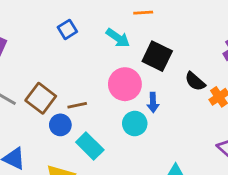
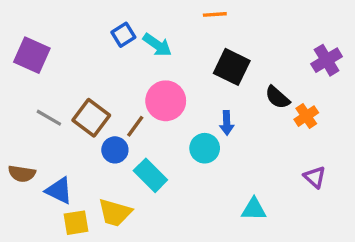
cyan arrow: (118, 38) -> (157, 45), moved
pink circle: (125, 84) -> (166, 101), moved
brown line: (77, 105) -> (135, 126), turned -42

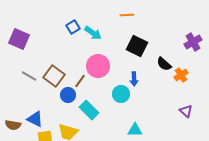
brown semicircle: (22, 174) -> (13, 125), moved
cyan triangle: (254, 209) -> (135, 130), moved

